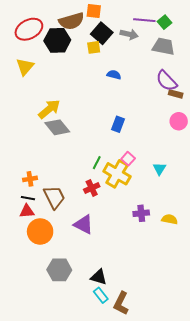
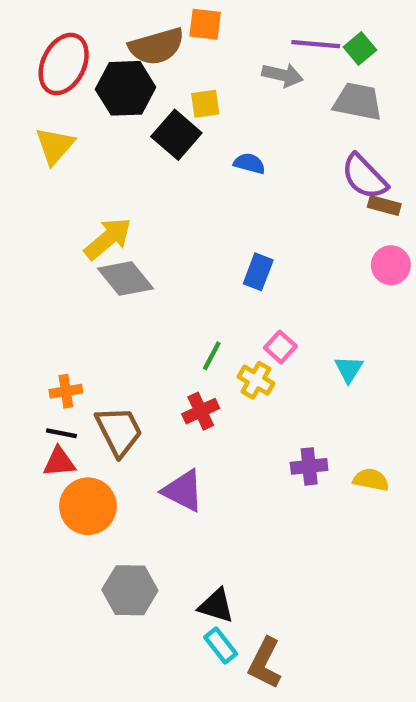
red ellipse: (29, 29) -> (64, 64), turned -36
black square: (102, 33) -> (176, 135), moved
yellow cross: (117, 174) -> (256, 380), size x0.6

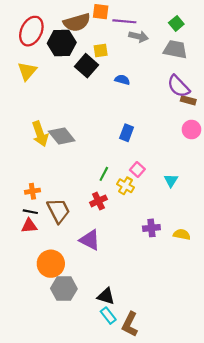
purple line: (316, 44) -> (124, 21), moved
yellow arrow: (108, 239) -> (40, 134), moved, turned 110
orange circle: (88, 506) -> (51, 264), moved

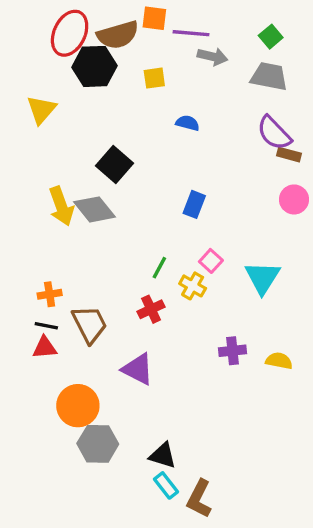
red ellipse: (31, 31) -> (70, 33), moved
black square: (87, 66) -> (114, 165), moved
cyan triangle: (171, 180) -> (262, 278), size x1.6

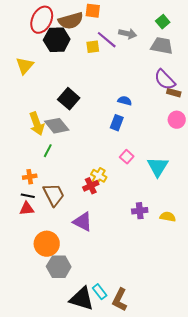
purple line: (191, 33) -> (107, 40), moved, turned 35
blue semicircle: (188, 123) -> (125, 101), moved
green line: (159, 268) -> (48, 151), moved
yellow cross: (193, 286) -> (99, 176), moved
black triangle: (163, 456) -> (82, 299), moved, size x1.5

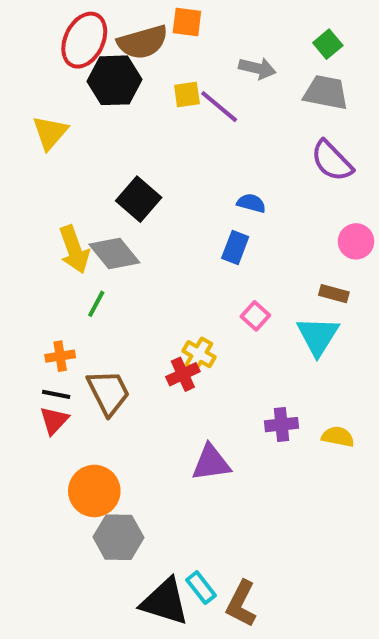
purple line: (107, 40) -> (219, 107), moved
brown rectangle: (174, 93) -> (334, 294), moved
red triangle: (27, 209) -> (54, 421), turned -42
purple triangle: (83, 222) -> (211, 463), moved, turned -35

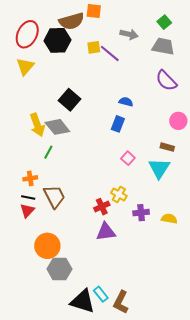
red ellipse: (84, 40) -> (27, 34), moved
yellow cross: (199, 354) -> (119, 194), moved
red cross: (183, 374) -> (102, 207), moved

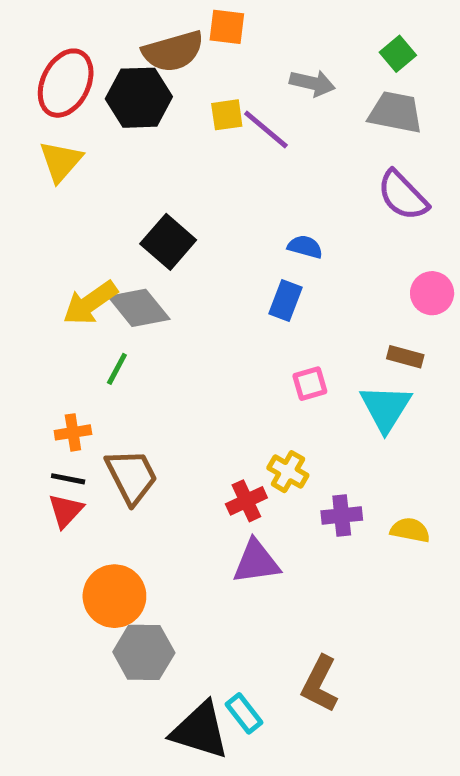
yellow arrow: (37, 125) -> (90, 303), turned 75
pink square: (128, 158) -> (310, 384), turned 32
brown L-shape: (121, 302) -> (320, 684), moved

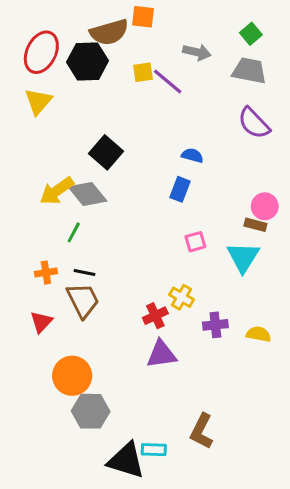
pink circle: (432, 293) -> (265, 206), moved
black line: (68, 479) -> (84, 273), moved
cyan rectangle: (244, 713) -> (154, 450), turned -50

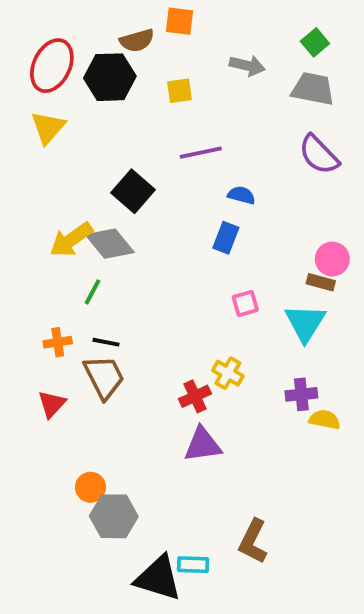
brown semicircle: (109, 32) -> (137, 40), size x0.7
purple line: (168, 81) -> (201, 153), moved, turned -52
purple cross: (215, 325) -> (301, 394), moved
orange circle: (72, 376) -> (91, 487), moved, size x0.6

